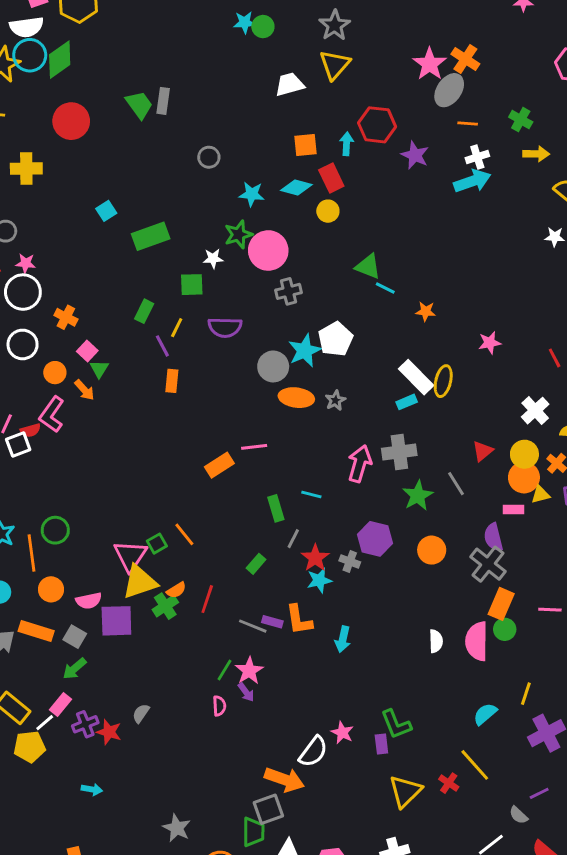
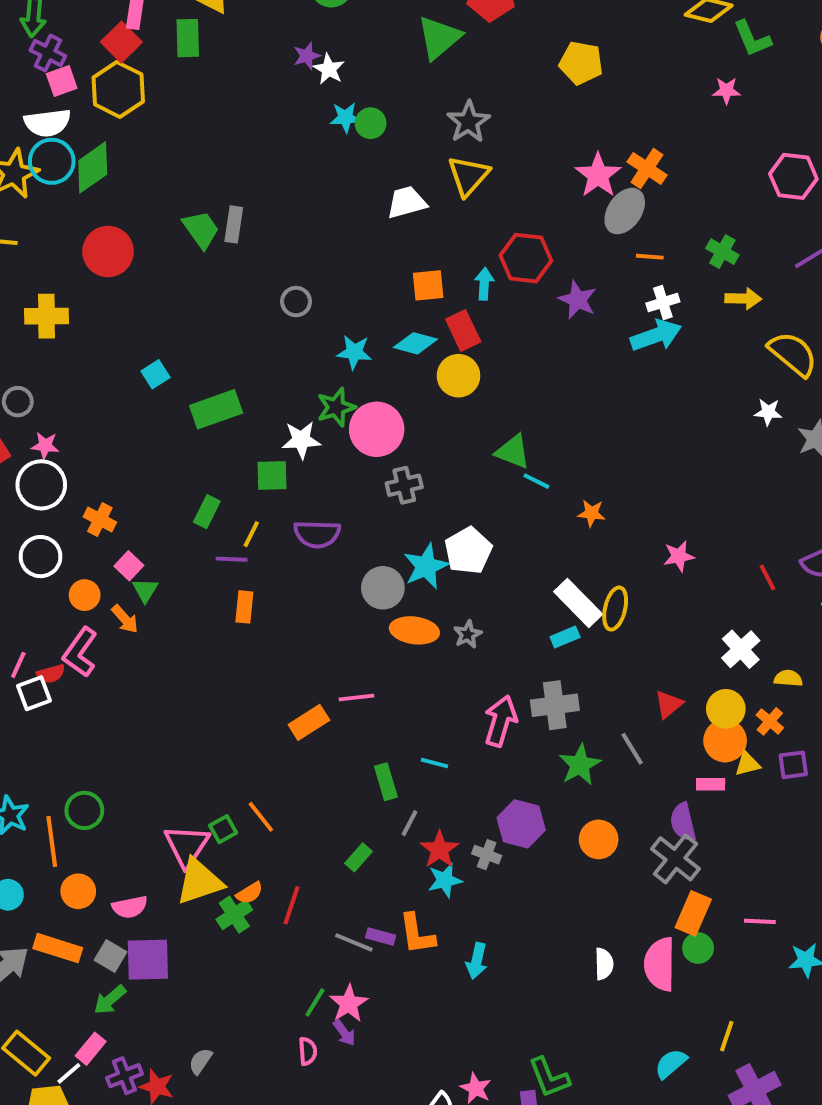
yellow circle: (328, 211) -> (458, 376), size x1.4
white star: (213, 258) -> (301, 440), size x1.4
purple line: (162, 346) -> (232, 559), turned -60
purple square: (116, 621) -> (148, 960), moved

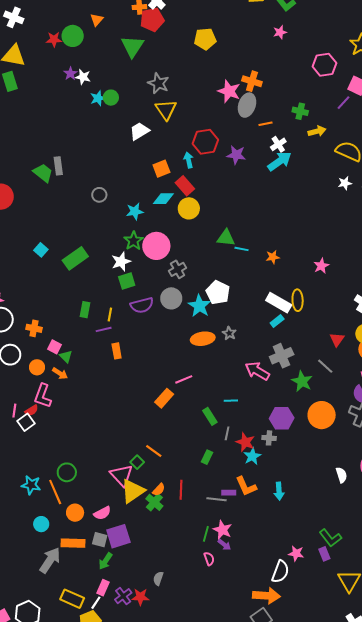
green square: (272, 475) -> (127, 281), moved
gray circle: (383, 588) -> (171, 298), moved
pink arrow: (501, 721) -> (257, 371), turned -60
orange circle: (599, 839) -> (322, 415), size x1.4

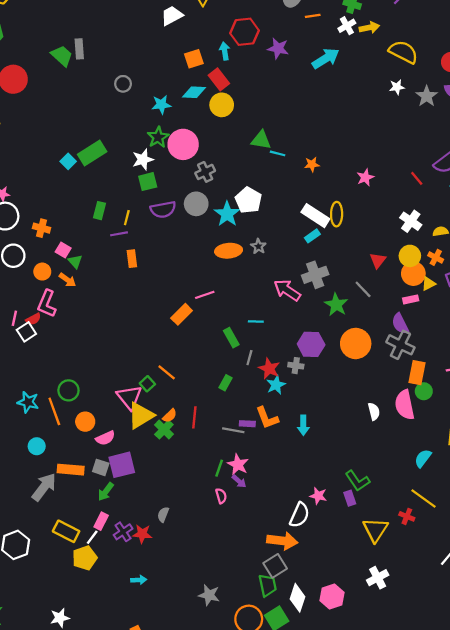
white cross: (278, 144) -> (347, 26), moved
cyan square: (41, 250) -> (68, 161), moved
orange circle: (75, 513) -> (85, 422), moved

